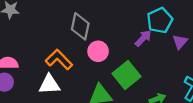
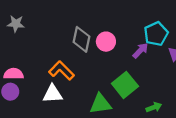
pink circle: (98, 51) -> (106, 42), moved

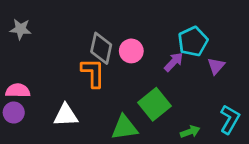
orange L-shape: (61, 70) -> (93, 73), moved, turned 45

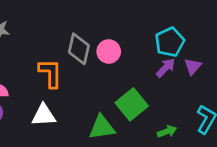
purple arrow: (174, 62) -> (166, 68), moved
orange L-shape: (93, 73) -> (50, 73), moved

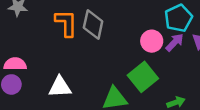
pink circle: (109, 52) -> (152, 41), moved
orange L-shape: (50, 73) -> (66, 23), moved

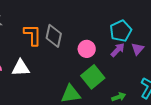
pink circle: (152, 41) -> (87, 49), moved
white triangle: (60, 87) -> (21, 68), moved

